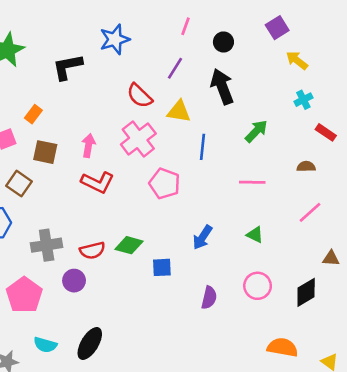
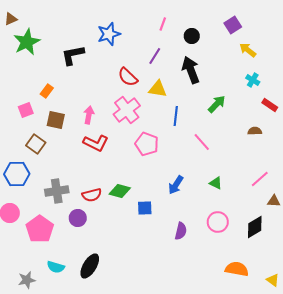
cyan cross: (303, 100) -> (253, 80), turned -32
pink line: (252, 182) -> (202, 142), moved, turned 48
pink line: (310, 212) -> (260, 179), moved

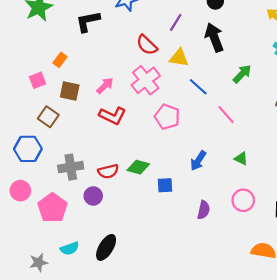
pink arrow: (89, 115) -> (105, 86), turned 36
blue line: (176, 116) -> (198, 87), turned -54
cyan semicircle: (56, 267) -> (70, 249), turned -36

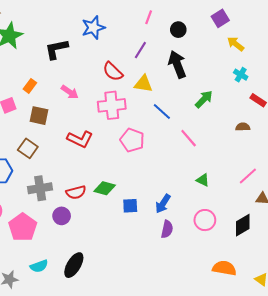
pink cross: (146, 80) -> (112, 105), turned 32
pink arrow: (105, 86) -> (70, 92), moved, turned 78
brown square: (48, 117) -> (28, 148), moved
blue arrow: (198, 161) -> (163, 204), moved

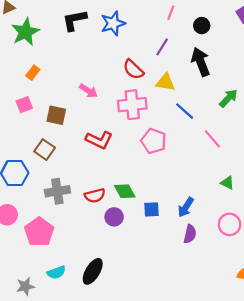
black L-shape: (56, 49) -> (75, 20), moved
orange rectangle: (30, 86) -> (33, 73), moved
green diamond: (105, 188) -> (125, 191), turned 45
purple circle: (62, 216) -> (114, 217), moved

